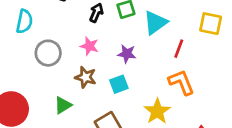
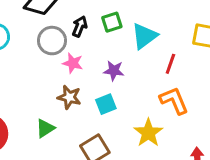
gray circle: (48, 53) -> (52, 41), moved

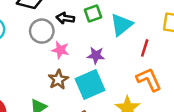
black arrow: (80, 27) -> (65, 18), turned -102
brown star: (69, 97) -> (58, 80), turned 30
cyan square: (106, 104) -> (90, 84), size x1.6

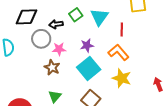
brown star: (58, 80) -> (52, 67), moved
orange L-shape: (149, 80) -> (118, 52), moved

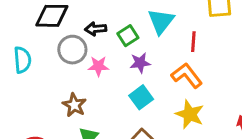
green square: (76, 15) -> (128, 36), moved
brown star: (52, 67) -> (74, 105), moved
cyan square: (89, 68) -> (141, 97), size x0.7

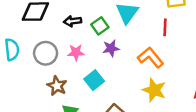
red line: (193, 42) -> (165, 27), moved
gray circle: (72, 50) -> (46, 53), moved
cyan square: (141, 97) -> (94, 80), moved

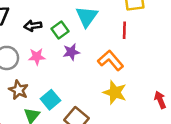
cyan square: (94, 80) -> (50, 100), moved

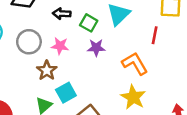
green square: (60, 30) -> (89, 23), turned -35
brown star: (19, 90) -> (47, 70), moved

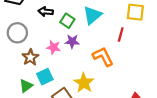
pink star: (60, 46) -> (54, 47), moved
yellow star: (133, 97) -> (84, 83), moved

